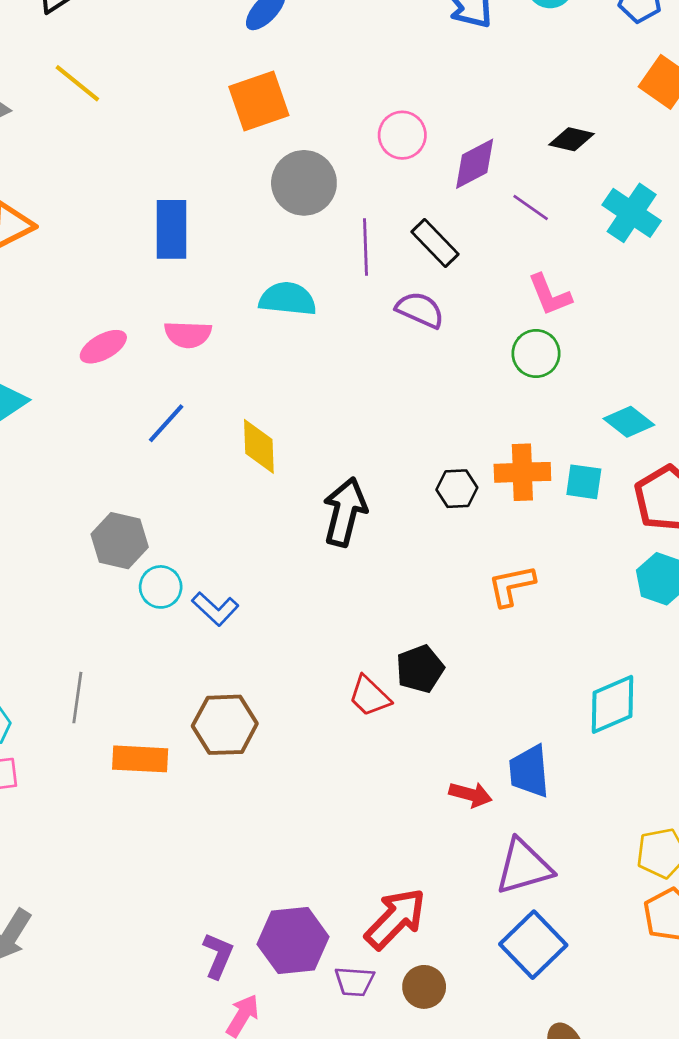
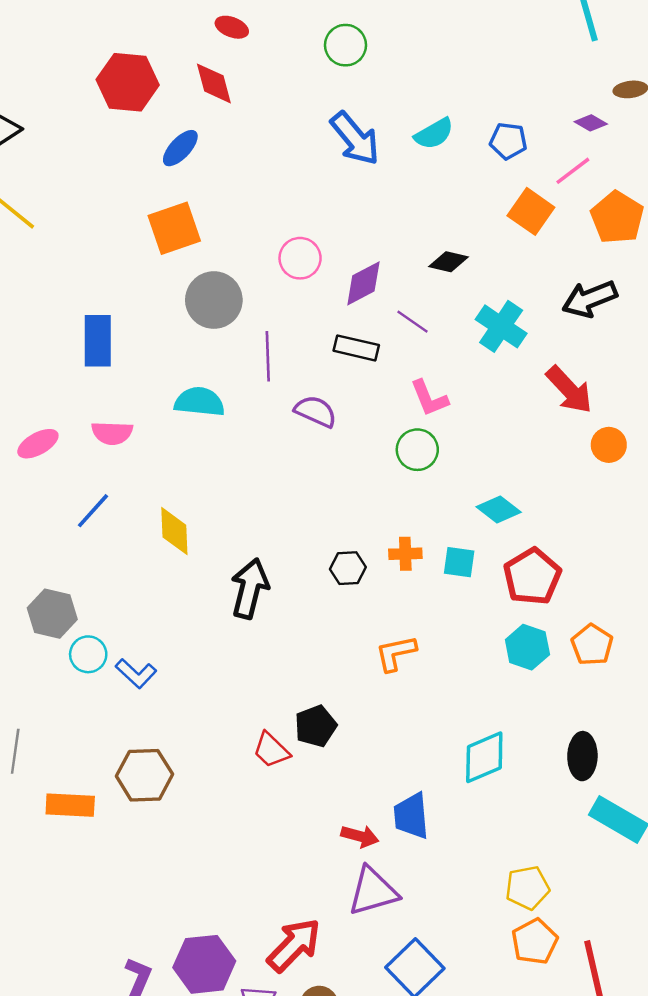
black rectangle: (435, 243) -> (356, 348), moved, turned -33
orange cross: (522, 472) -> (405, 554), size x0.7
purple triangle: (524, 867) -> (373, 891), moved

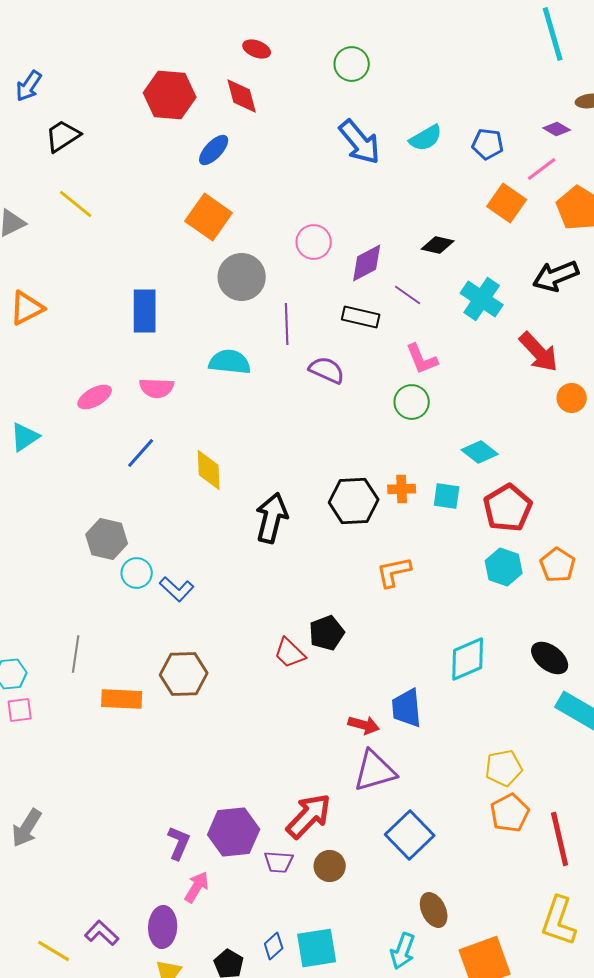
orange square: (174, 228) -> (209, 217), turned -36
black hexagon: (348, 568) -> (354, 501), size x1.6
black ellipse: (582, 756) -> (550, 658), turned -54

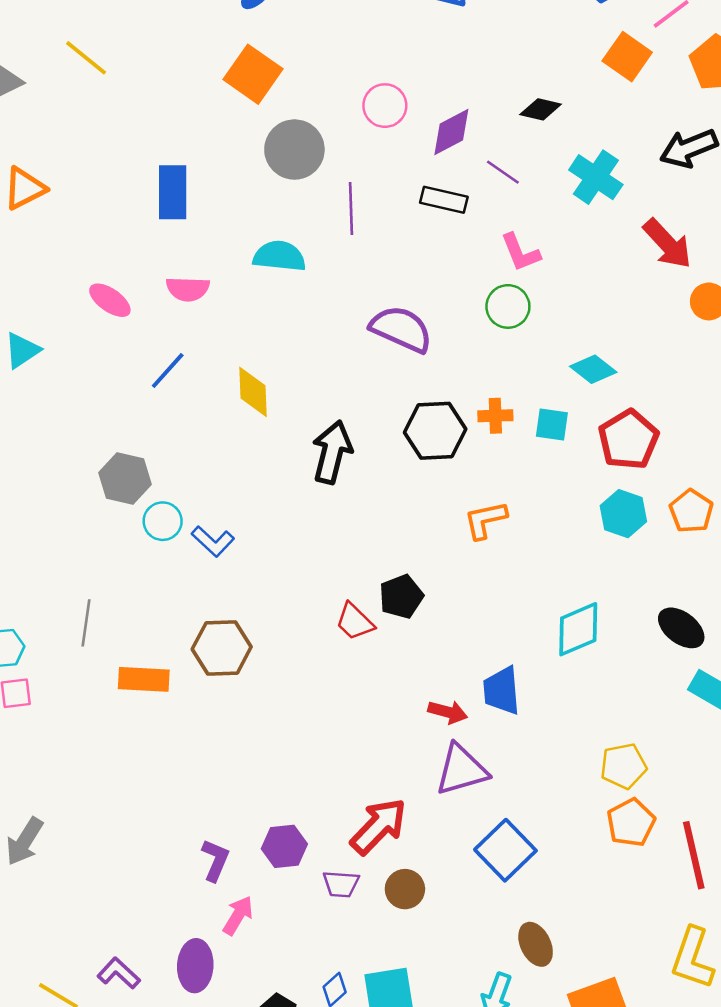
purple semicircle: (327, 370) -> (401, 329), moved, size x1.4
pink ellipse: (95, 397) -> (110, 300), turned 64
purple hexagon: (234, 832) -> (284, 846), size x0.7

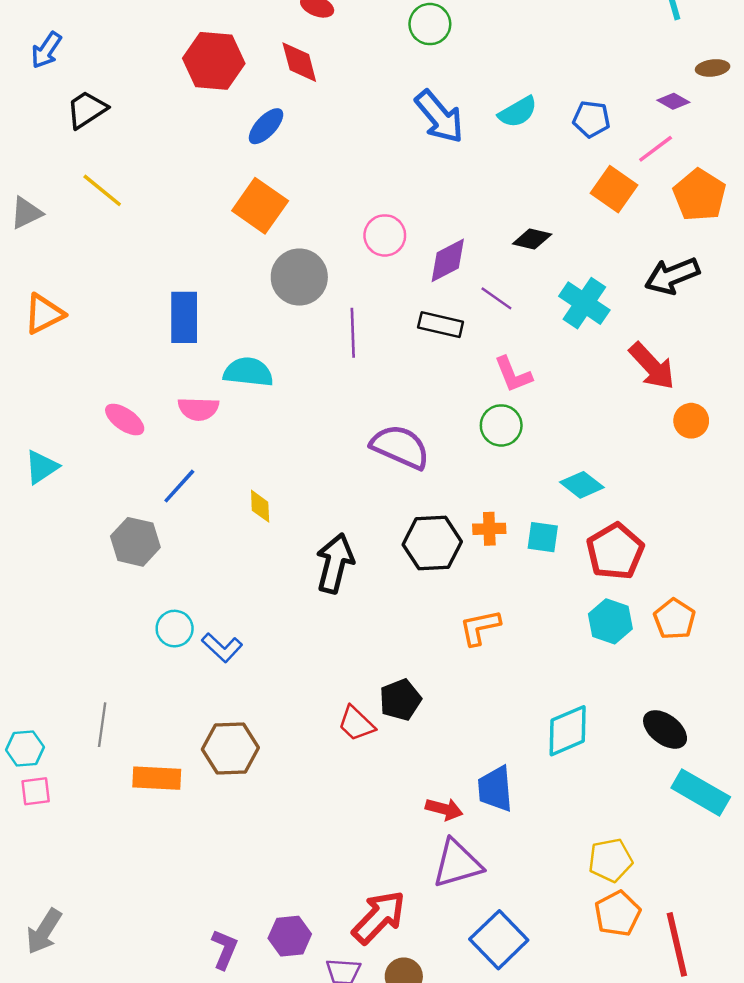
cyan semicircle: (279, 256) -> (248, 372), moved
yellow diamond: (253, 392) -> (260, 506), size x0.7
gray hexagon: (125, 478) -> (135, 542), moved

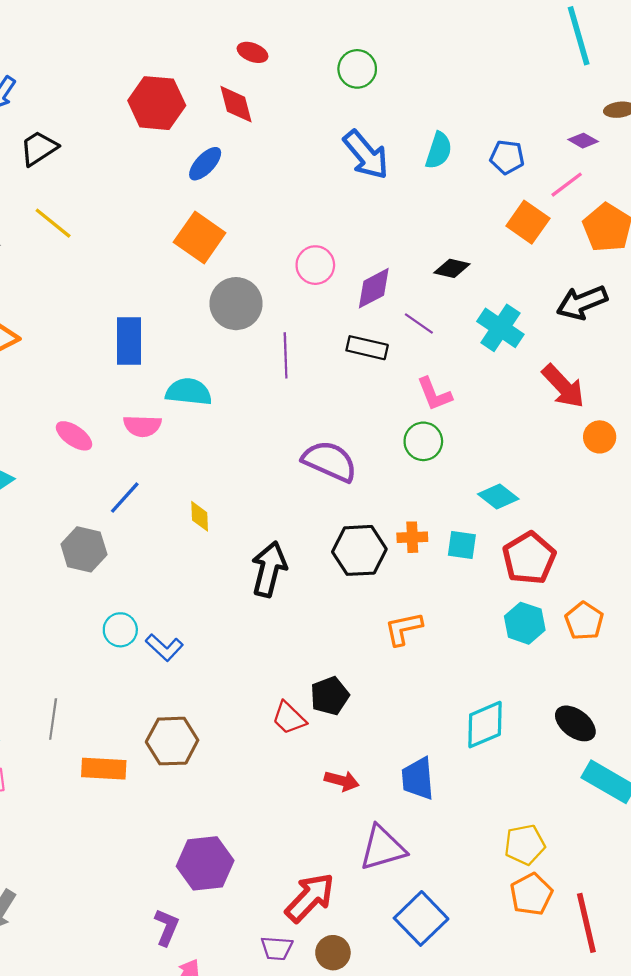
cyan semicircle: (518, 112) -> (439, 150), turned -42
red arrow: (444, 809) -> (342, 781), moved
purple hexagon: (290, 936) -> (205, 863), moved, size x1.4

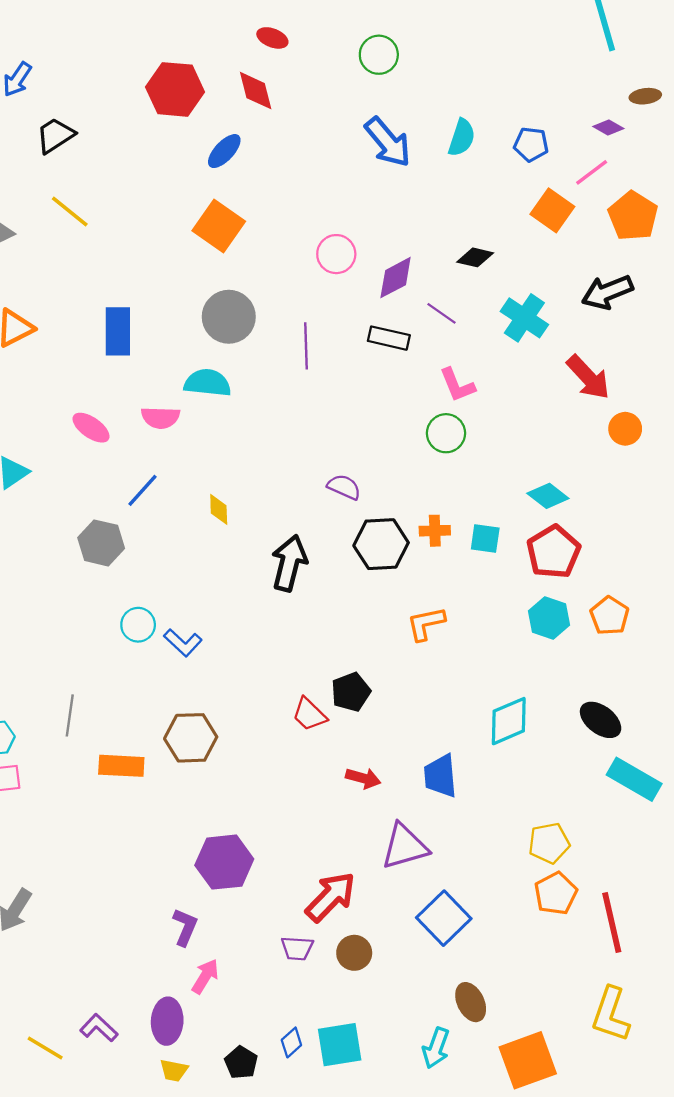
gray circle: (236, 304) -> (229, 317), moved
blue rectangle: (129, 341) -> (118, 331), moved
purple semicircle: (330, 461) -> (344, 487), moved, size x0.6
cyan diamond: (498, 496) -> (548, 496), moved

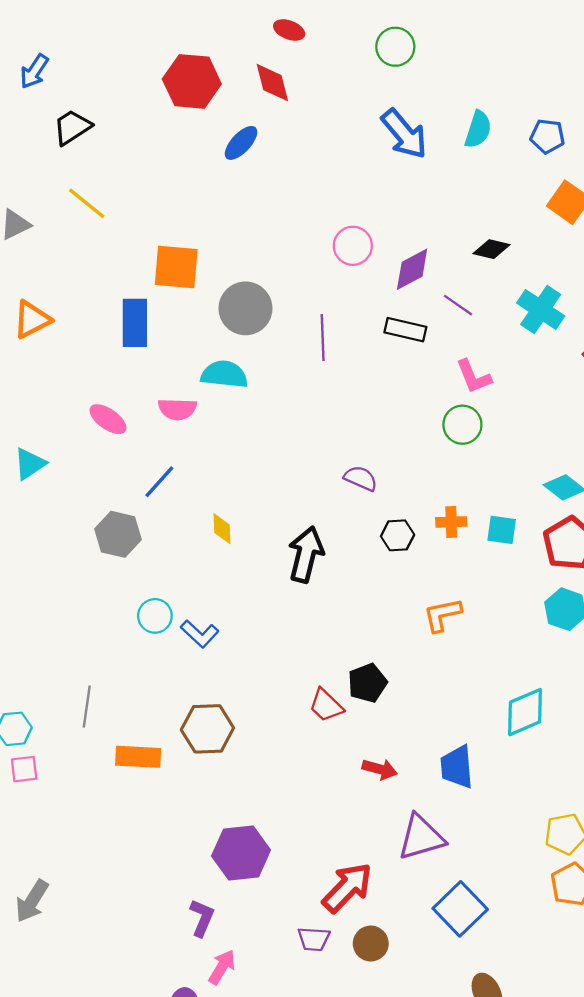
orange square: (219, 226) -> (176, 267), moved, turned -30
yellow diamond: (219, 509) -> (222, 529), moved
black hexagon: (381, 544) -> (398, 535), size x0.6

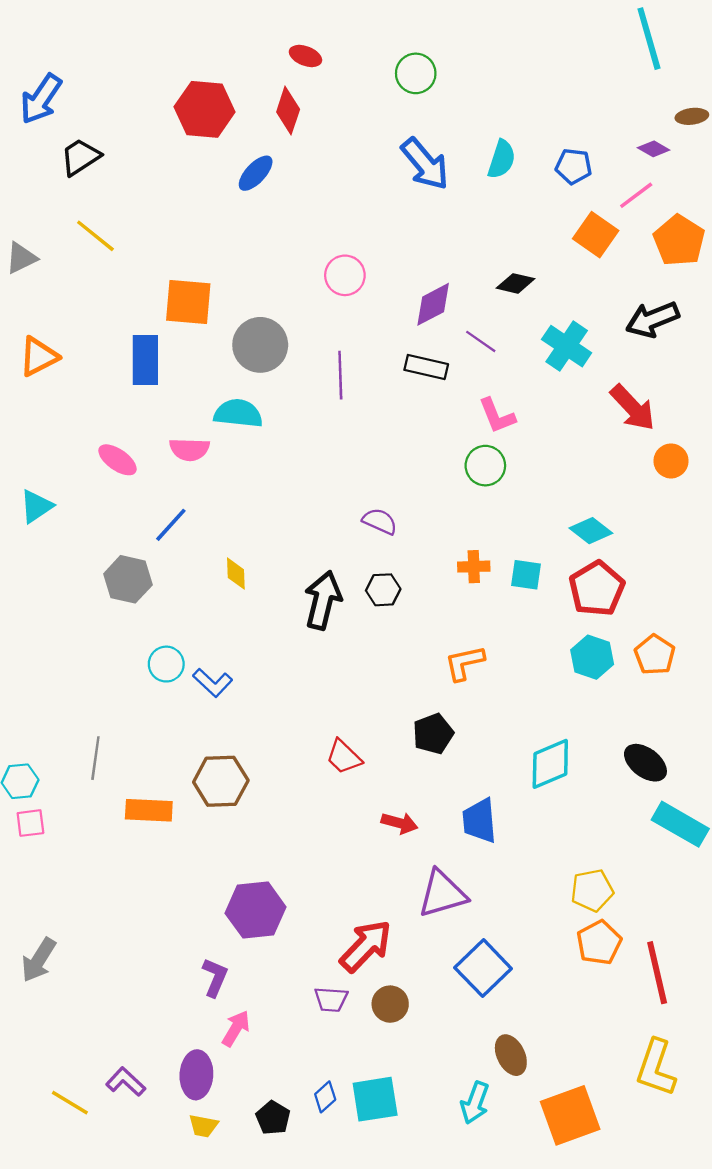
blue arrow: (34, 71) -> (41, 99), size x1.4
red diamond: (272, 83) -> (288, 111), turned 33
pink circle: (353, 246) -> (345, 275), moved
black hexagon: (398, 535) -> (383, 590), moved
black pentagon: (367, 683) -> (433, 734), moved

